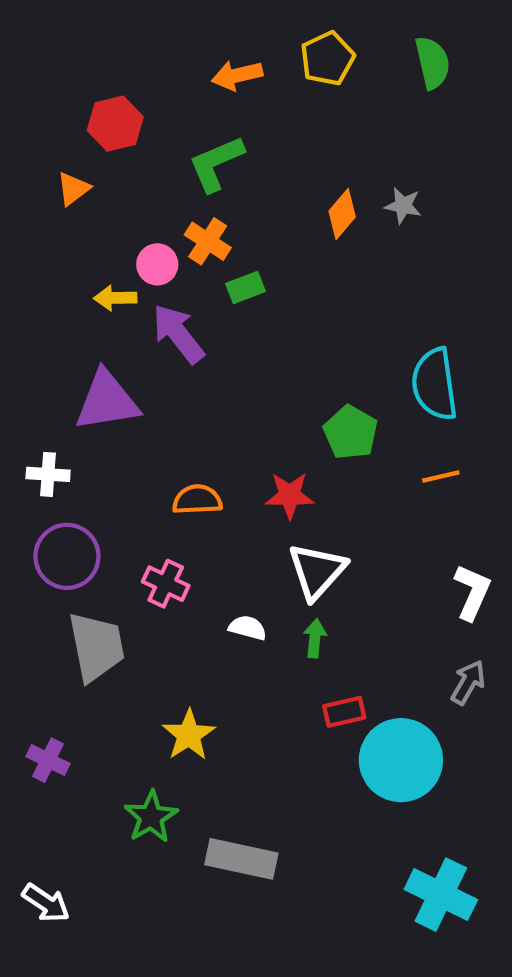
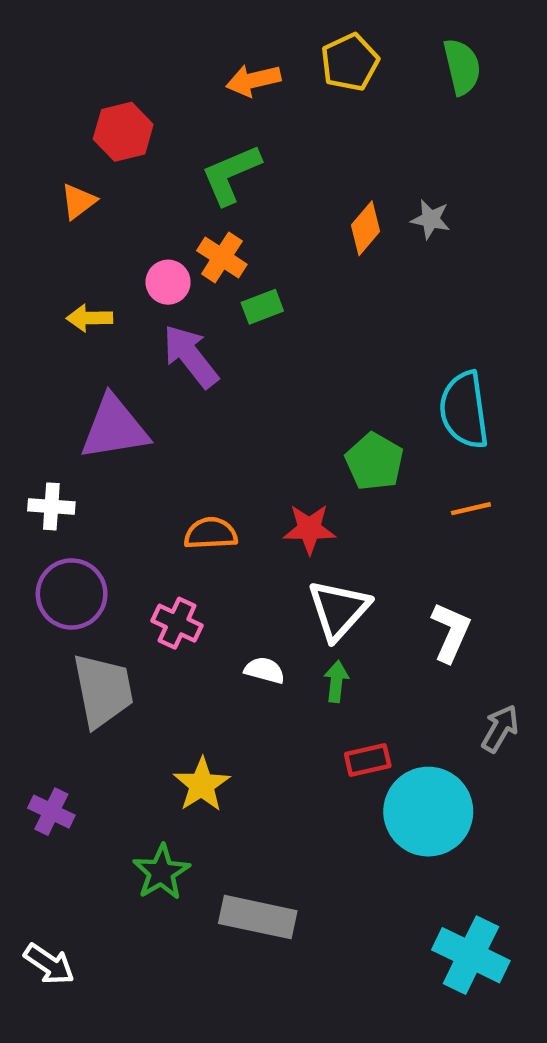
yellow arrow: (115, 298) -> (90, 318), moved
white L-shape: (472, 592) -> (451, 632), moved

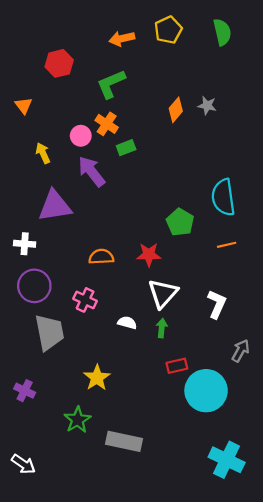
orange triangle: (78, 201) -> (24, 106), moved, turned -30
yellow arrow: (90, 318) -> (43, 153), turned 66

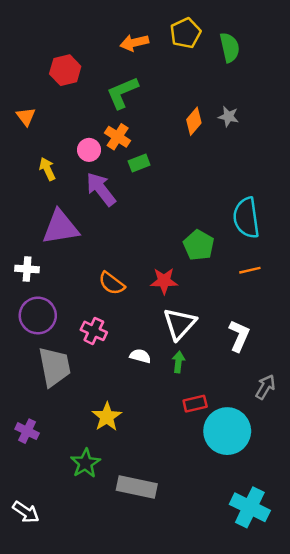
green semicircle: (222, 32) -> (230, 47), moved
orange semicircle: (101, 257) -> (112, 283), turned -140

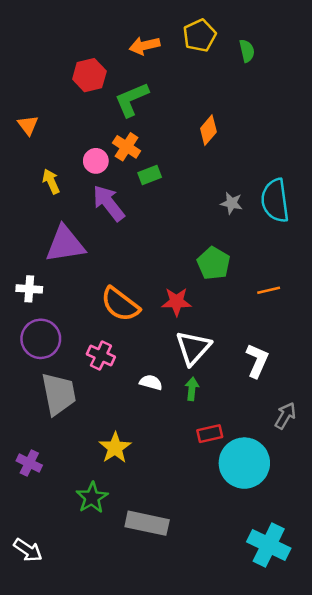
green semicircle: (230, 47) -> (247, 51), size x0.7
red hexagon: (65, 70) -> (89, 75), moved
gray star: (228, 117) -> (232, 203), moved
cyan semicircle: (246, 218) -> (275, 201), moved
orange semicircle: (112, 283) -> (120, 304), size x1.4

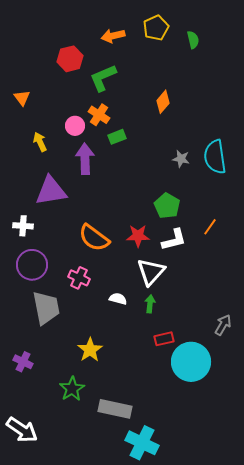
purple arrow: (109, 203) -> (85, 159), turned 36
orange line: (269, 290) -> (210, 227), turned -42
white L-shape: (257, 361) -> (174, 240), moved, turned 52
cyan cross: (269, 545) -> (142, 443), moved
white arrow: (28, 550) -> (22, 430), size x1.4

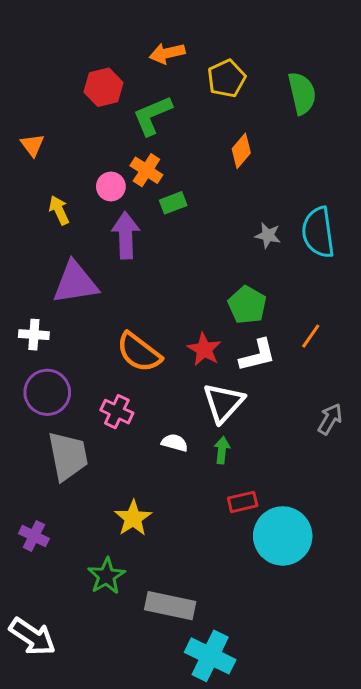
yellow pentagon: (156, 28) -> (226, 78), moved
green semicircle: (193, 40) -> (302, 93), moved, size x1.6
red star: (138, 236) -> (204, 349), turned 30
gray arrow: (223, 325) -> (330, 419), moved

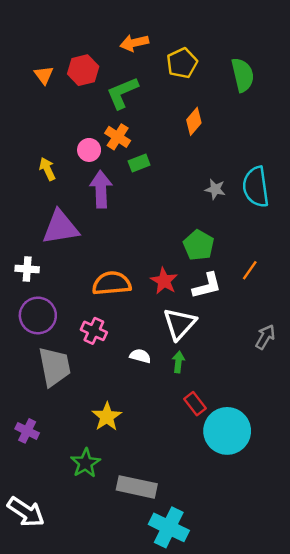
orange triangle: (32, 145) -> (44, 75), moved
orange semicircle: (139, 352) -> (112, 283), turned 138
red rectangle: (243, 502) -> (195, 404), turned 65

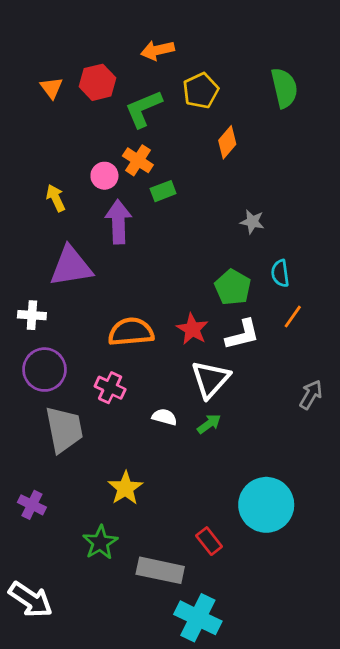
yellow pentagon: (182, 63) -> (201, 91), moved
cyan semicircle: (256, 187) -> (280, 273), moved, size x0.6
green arrow: (178, 362) -> (209, 424), turned 48
red rectangle: (195, 404) -> (209, 541), moved

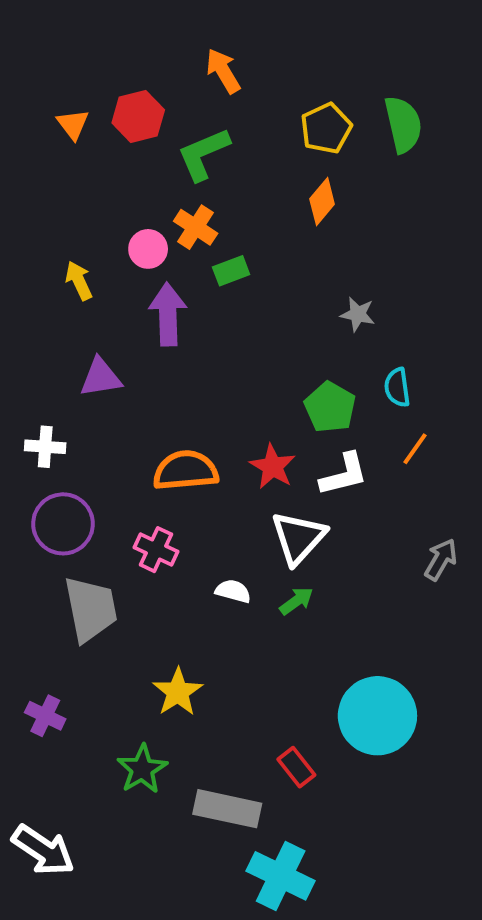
orange arrow: (157, 50) -> (223, 71), turned 72
yellow pentagon: (201, 91) -> (326, 128), moved
purple triangle: (71, 266) -> (101, 378), size x0.7

